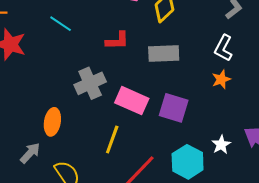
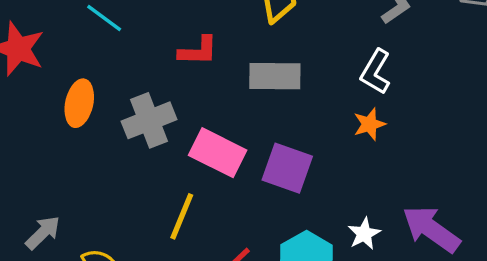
orange ellipse: (52, 122) -> (79, 103), moved

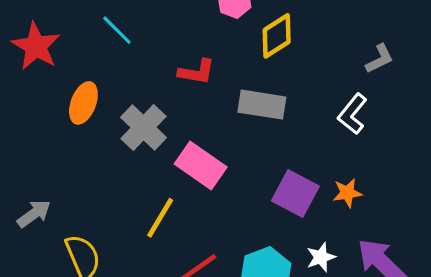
gray cross: (149, 120) -> (144, 127), turned -33
orange star: (369, 124) -> (347, 193), moved
purple square: (287, 168) -> (295, 194), moved

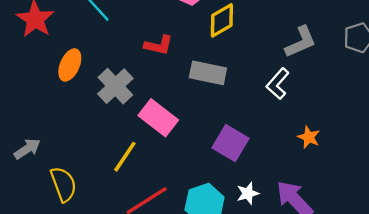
gray L-shape: (380, 59) -> (301, 42), size x1.4
orange star: (347, 193) -> (309, 137), moved, turned 30

